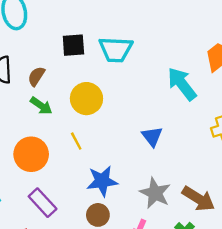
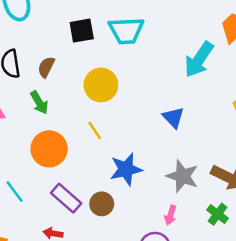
cyan arrow: (182, 84) -> (199, 59), turned -102
green arrow: (41, 106) -> (39, 103), moved, turned 30
brown circle: (98, 215) -> (102, 204), moved

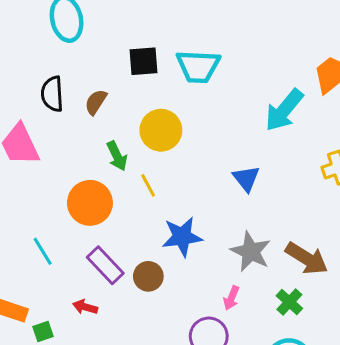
green arrow: (39, 103) -> (117, 156), moved

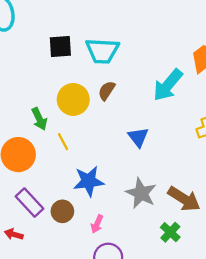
brown semicircle: (96, 102) -> (107, 91), moved
pink arrow: (231, 298) -> (97, 224), moved

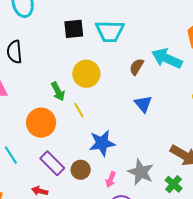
cyan arrow: (168, 85) -> (167, 58), turned 76
brown semicircle: (107, 91) -> (137, 67), moved
gray star: (141, 193) -> (141, 172), moved

